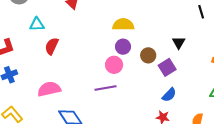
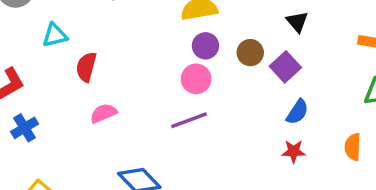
pink semicircle: (49, 89) -> (103, 113), moved, size x0.7

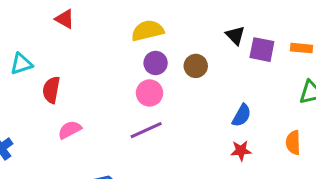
purple square: (285, 67) -> (262, 50), moved, turned -32

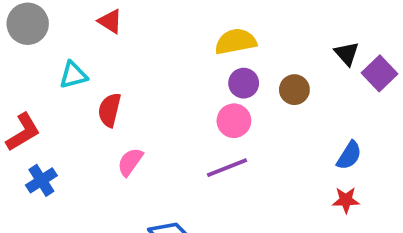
red triangle: (65, 19) -> (110, 21), moved
purple square: (262, 50) -> (379, 73), turned 32
pink semicircle: (70, 130) -> (130, 162), turned -30

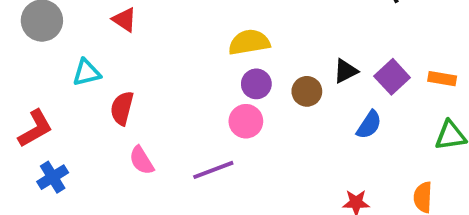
black triangle: (347, 54) -> (346, 71), moved, turned 44
blue semicircle: (349, 155) -> (369, 125), moved
pink semicircle: (130, 162) -> (142, 160), turned -68
purple line: (227, 168) -> (213, 170), moved

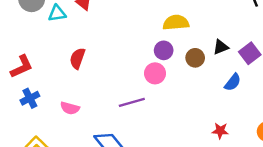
yellow semicircle: (249, 42) -> (176, 23), moved
cyan triangle: (86, 73) -> (57, 13), moved
pink semicircle: (142, 160) -> (70, 108), moved, turned -48

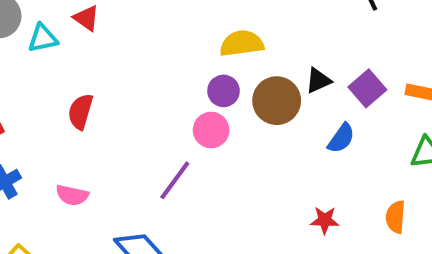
brown circle: (195, 58) -> (277, 101), size x1.5
purple line: (132, 102) -> (175, 180), turned -35

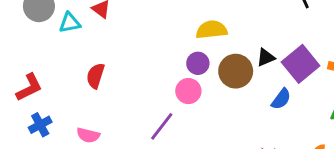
purple square: (367, 88) -> (301, 64), size x1.4

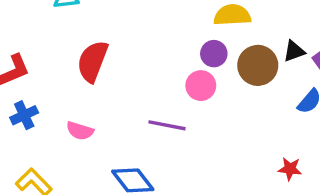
red semicircle: (95, 76) -> (93, 61), size x1.4
purple line: (162, 126) -> (167, 125), turned 60

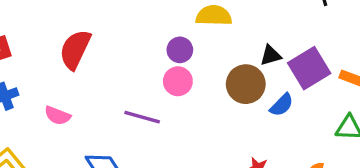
purple circle: (214, 54) -> (180, 50), moved
brown circle: (258, 65) -> (246, 84), moved

